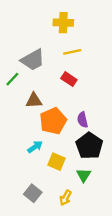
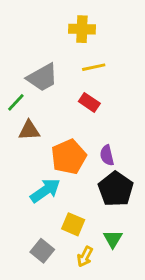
brown triangle: (34, 101) -> (29, 130), moved
cyan arrow: (35, 147) -> (45, 191), size x1.5
yellow square: (56, 162) -> (73, 224), moved
green triangle: (84, 175) -> (113, 239), moved

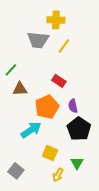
yellow line: (94, 67) -> (64, 46), turned -42
gray trapezoid: (42, 78) -> (38, 40), moved, turned 35
red rectangle: (89, 102) -> (59, 81), moved
gray square: (42, 251) -> (16, 171), moved

